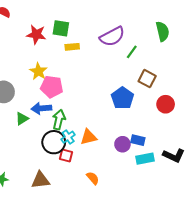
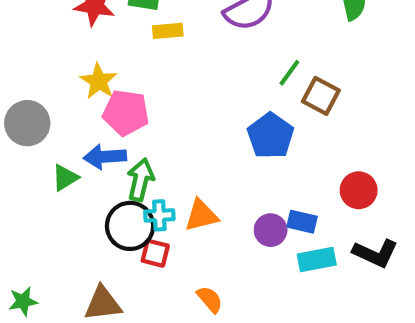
green line: (132, 52) -> (289, 73), moved
red circle: (166, 104) -> (359, 190), moved
cyan cross: (68, 137) -> (159, 215), turned 32

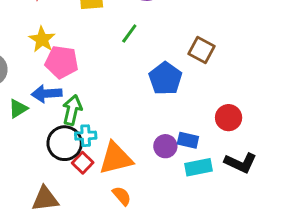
green line: (289, 73) -> (129, 33), moved
orange triangle: (201, 215) -> (116, 158), moved, size x1.4
red square: (155, 253) -> (83, 163), turned 30

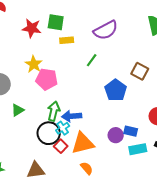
blue arrow: (47, 94) -> (72, 116), moved
cyan cross: (86, 136) -> (63, 128), turned -32

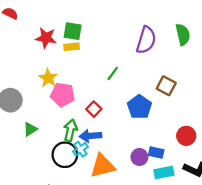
purple semicircle: (106, 30) -> (146, 40), moved, turned -45
yellow rectangle: (67, 40) -> (72, 47), moved
red square: (61, 146) -> (94, 109), moved

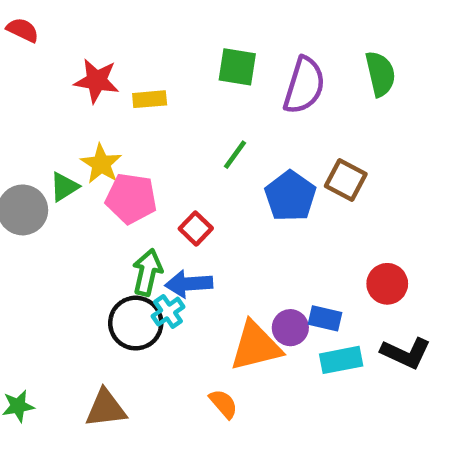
green square: (73, 31) -> (237, 67), moved
blue pentagon: (139, 107) -> (290, 196), moved
green triangle: (30, 129) -> (64, 187), moved
orange triangle: (103, 166) -> (256, 346), moved

